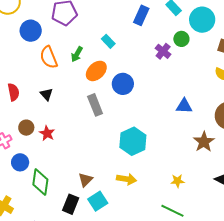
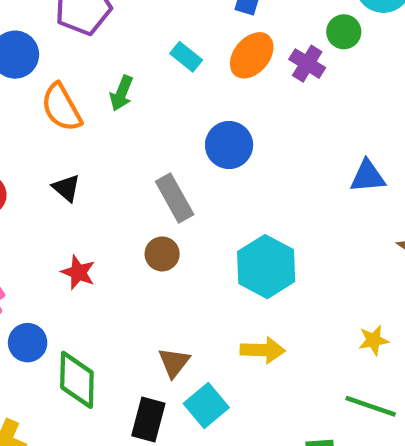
orange ellipse: (96, 71) -> (252, 55), moved
brown circle: (26, 128) -> (162, 254), moved

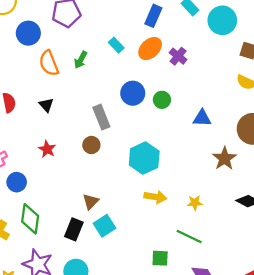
green circle: (344, 32) -> (162, 100), moved
yellow arrow: (263, 350) -> (155, 197), moved
green diamond: (77, 380) -> (30, 219), moved

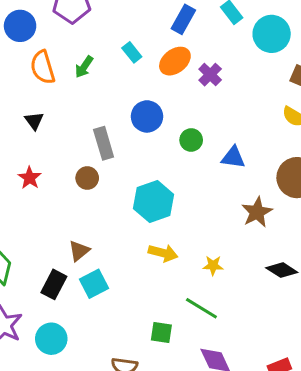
green circle: (162, 100) -> (191, 140), moved

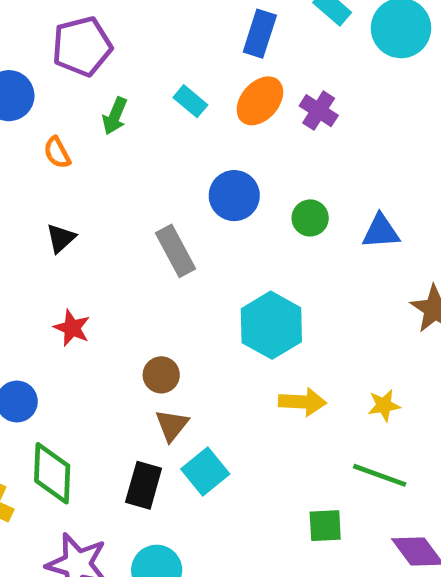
orange semicircle: (43, 67) -> (57, 153), size x0.6
green arrow: (84, 67) -> (115, 116), moved
black triangle: (34, 121) -> (61, 238), turned 36
brown circle: (87, 178) -> (161, 375), moved

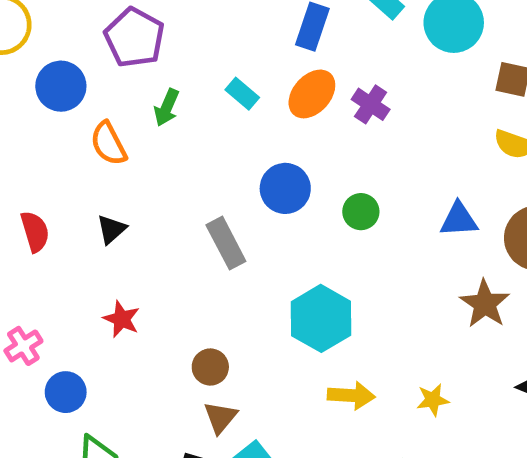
purple pentagon: (82, 46) -> (134, 38), turned -30
orange semicircle: (57, 153) -> (108, 144), size x1.4
blue triangle: (381, 231) -> (459, 220), moved

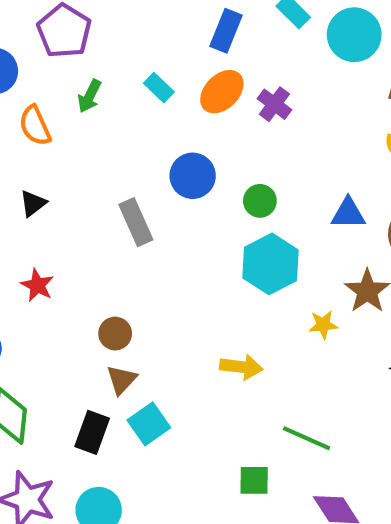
cyan hexagon: (321, 318) -> (271, 264), moved
yellow star: (433, 400) -> (323, 325), moved

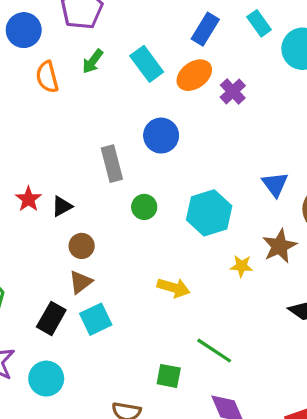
cyan rectangle: (159, 88) -> (147, 64), size x1.5
green circle: (260, 201) -> (144, 207), moved
black triangle: (33, 203) -> (62, 206), moved
blue triangle: (348, 213) -> (275, 184), turned 44

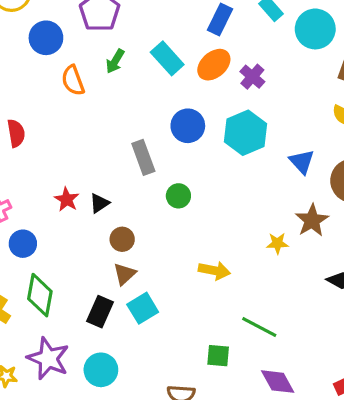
cyan hexagon: (209, 213) -> (245, 133), moved

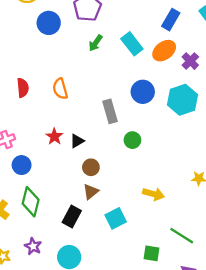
orange semicircle: (73, 80) -> (60, 89), moved
cyan square: (143, 308) -> (116, 218), moved
purple star: (48, 358) -> (33, 246), size x0.6

